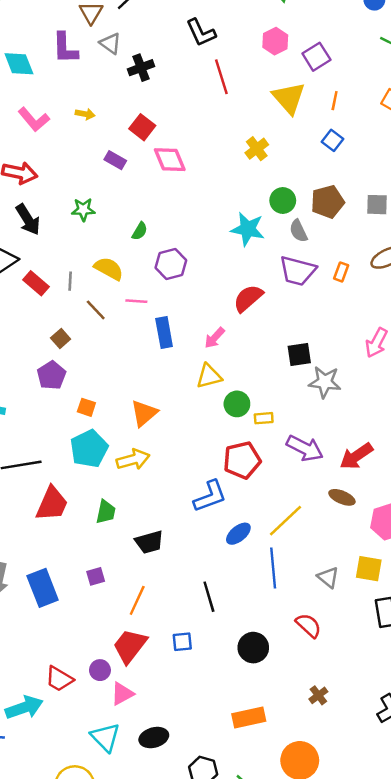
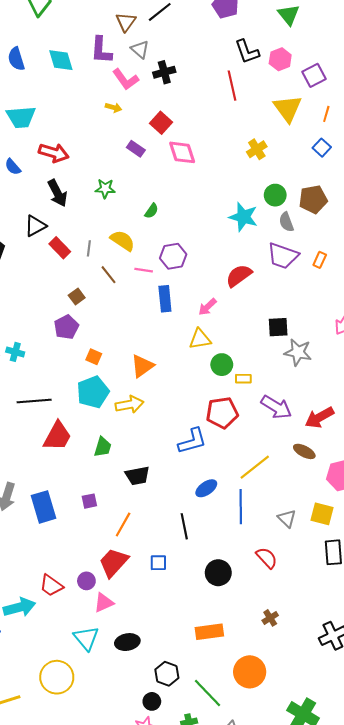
black L-shape: (201, 33) -> (247, 52), moved
pink L-shape: (34, 119) -> (126, 79), moved
purple hexagon: (171, 264) -> (173, 256), moved
blue ellipse: (238, 534) -> (206, 488), moved

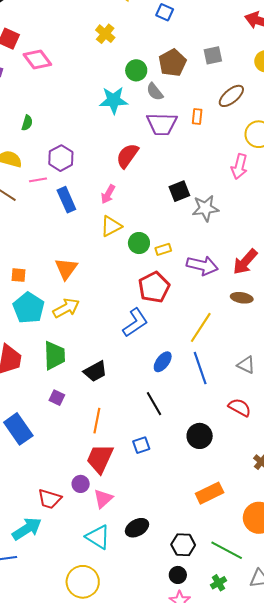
green trapezoid: (103, 447) -> (54, 355), size x1.4
purple square: (89, 501) -> (57, 398), moved, turned -35

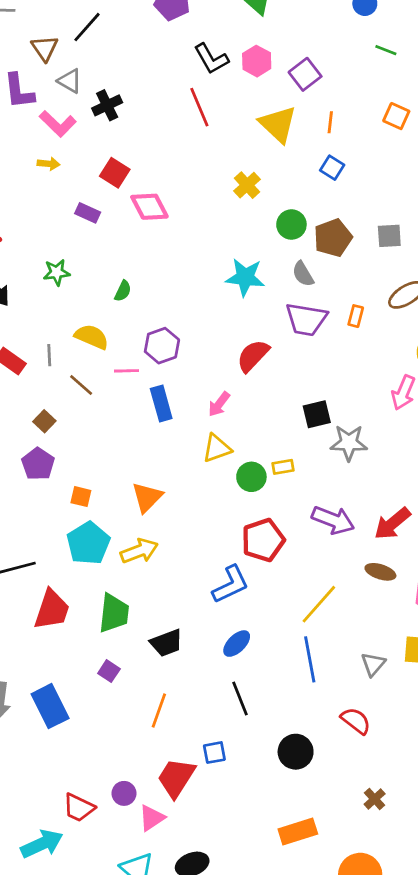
green circle: (136, 70) -> (291, 225), moved
yellow rectangle: (163, 249) -> (283, 467), moved
blue ellipse: (163, 362) -> (237, 644), moved
gray triangle: (246, 365) -> (373, 664), turned 36
red trapezoid: (100, 459) -> (176, 778), moved

